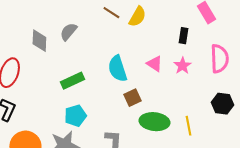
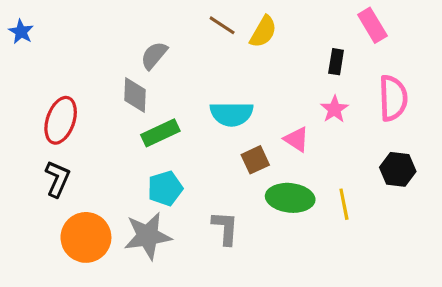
gray diamond: (39, 41) -> (135, 95), moved
pink triangle: (154, 64) -> (296, 139), moved
cyan semicircle: (117, 69) -> (232, 114), turned -72

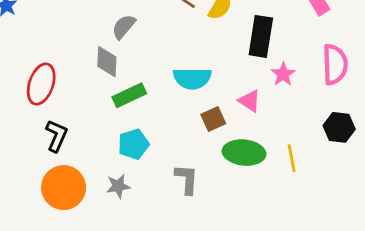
black rectangle: (336, 62) -> (261, 36), moved, size x1.8
black L-shape: (57, 179) -> (57, 136), moved
gray star: (148, 236) -> (118, 186), size x0.6

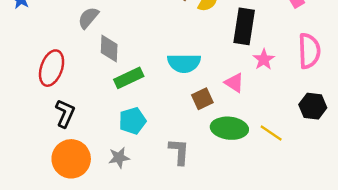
gray semicircle: (124, 27) -> (88, 18), moved
yellow line: (292, 158) -> (271, 133), turned -45

